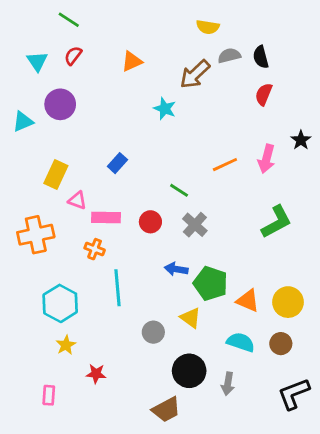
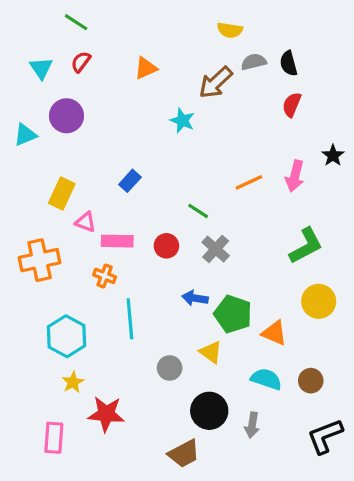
yellow circle: (288, 302) -> (319, 301), moved
red star: (96, 374) -> (106, 414), size x1.6
pink rectangle: (49, 395) -> (54, 438), size x1.4

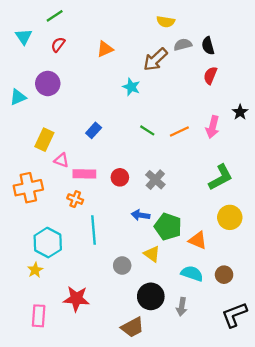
green line: (76, 22) -> (55, 16), turned -66
cyan triangle: (41, 68) -> (24, 37), moved
green line: (198, 211) -> (147, 130), moved
yellow star: (73, 382) -> (35, 270), moved

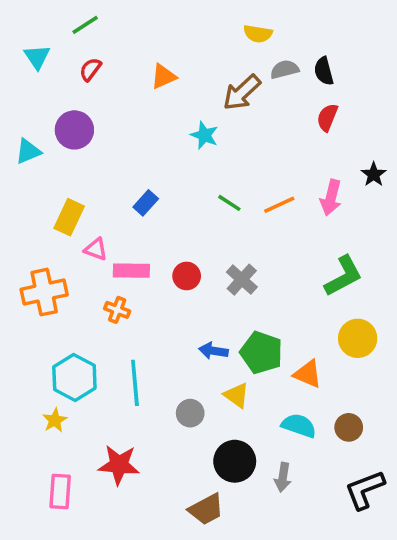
blue arrow: (140, 215) -> (213, 351), moved
cyan line: (94, 230) -> (135, 383), moved

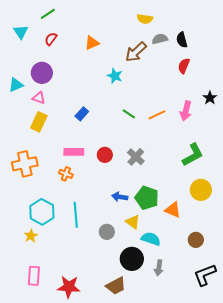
pink triangle: (96, 249) -> (39, 98), moved
cyan semicircle: (299, 426) -> (151, 239), moved
red star: (119, 465) -> (69, 287), moved

